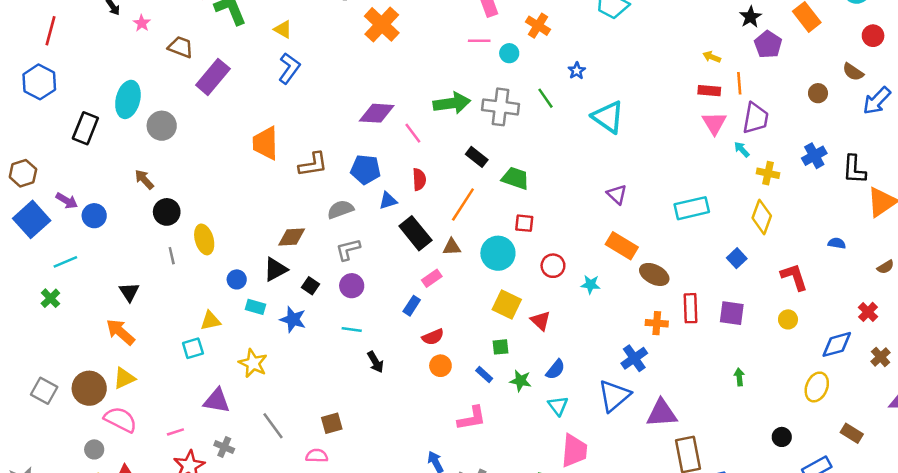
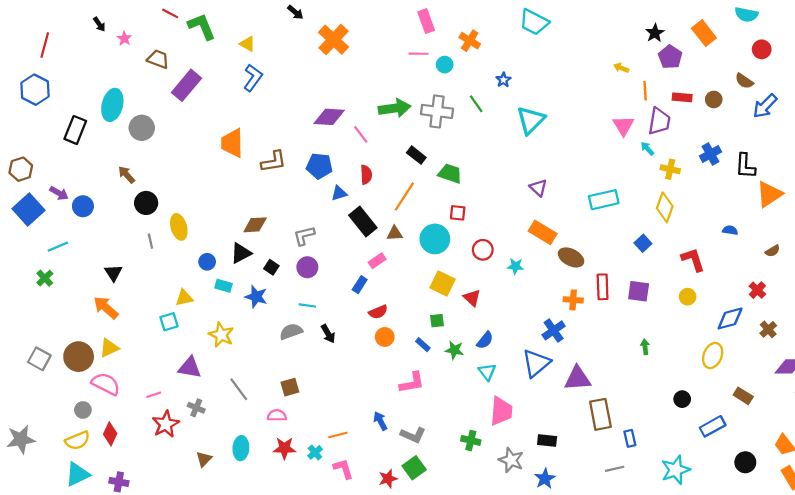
red rectangle: (709, 91) -> (682, 97), moved
cyan triangle: (608, 117) -> (531, 120), turned 40
gray semicircle: (340, 209) -> (291, 332), moved

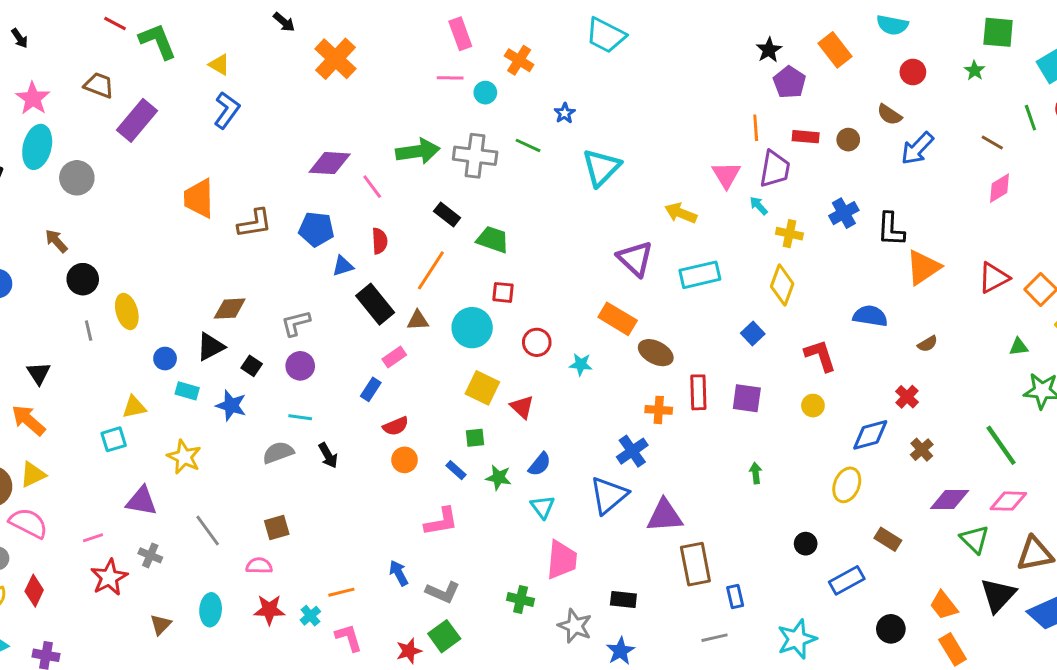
pink star: (124, 38) -> (33, 98), moved, size x1.6
yellow arrow: (621, 68) -> (681, 213), moved, size x1.5
green line: (476, 104) -> (528, 145), turned -30
purple triangle: (538, 188) -> (635, 259), moved, size x1.5
blue semicircle: (730, 230) -> (870, 316), size x1.6

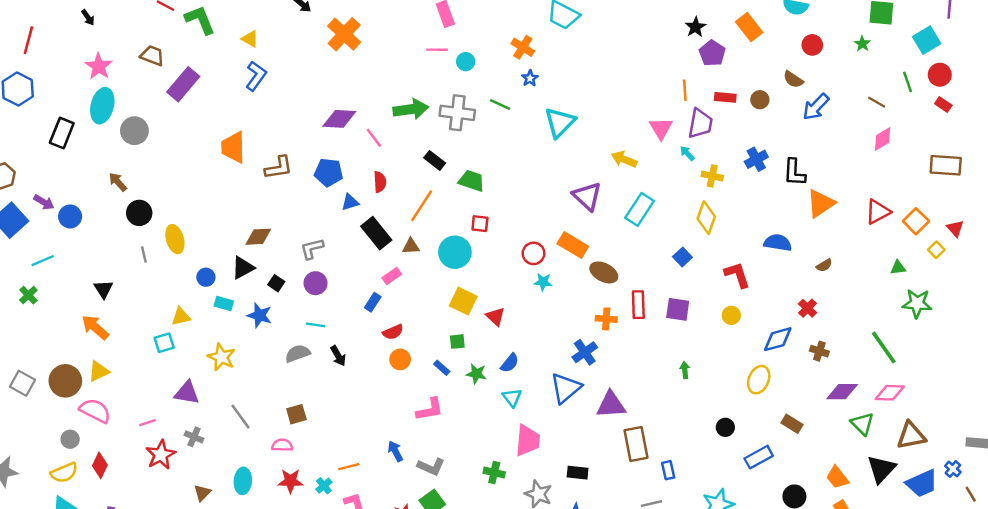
orange cross: (519, 60) -> (523, 47), moved
cyan rectangle: (700, 275) -> (640, 209), turned -44
red circle: (537, 342) -> (534, 253), moved
brown cross: (922, 450) -> (819, 351), turned -30

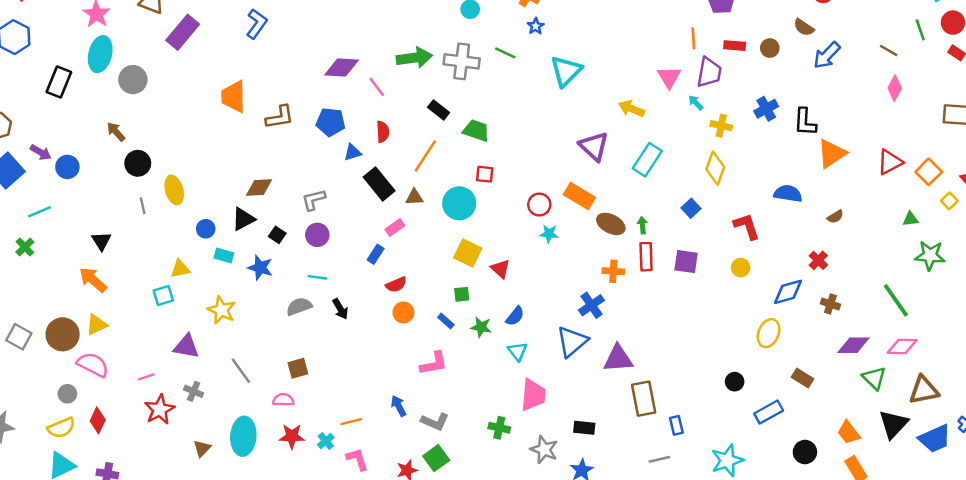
pink diamond: (883, 139) -> (895, 88), turned -30
green arrow: (685, 370) -> (642, 225), moved
cyan ellipse: (243, 481) -> (243, 436), size x1.4

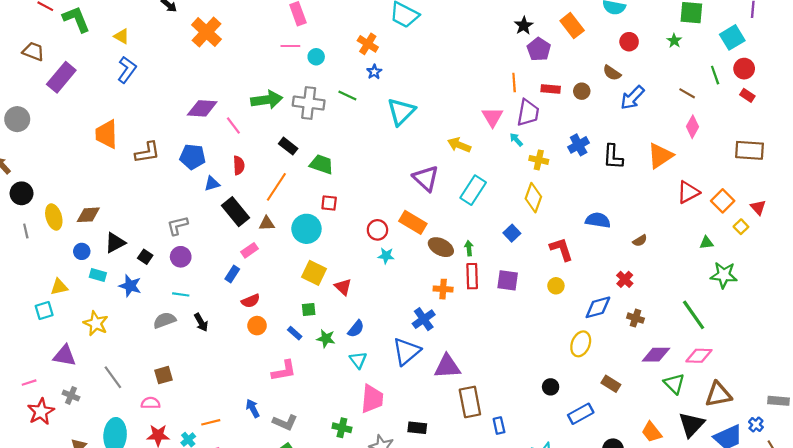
orange triangle: (832, 154) -> (660, 156), moved
brown diamond: (259, 188) -> (88, 215), moved

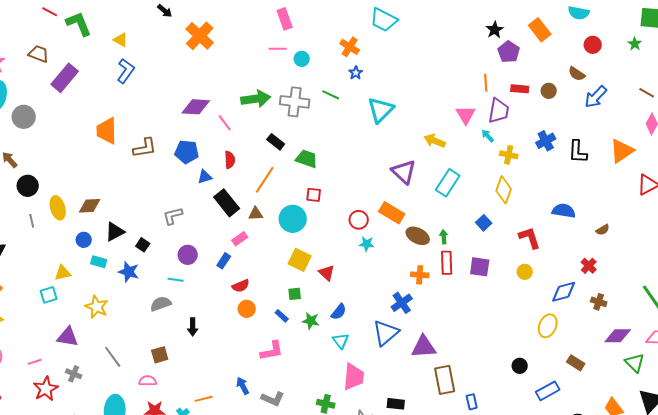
purple circle: (181, 257) -> (188, 255), moved
black arrow: (201, 322) -> (193, 327), moved, turned 30

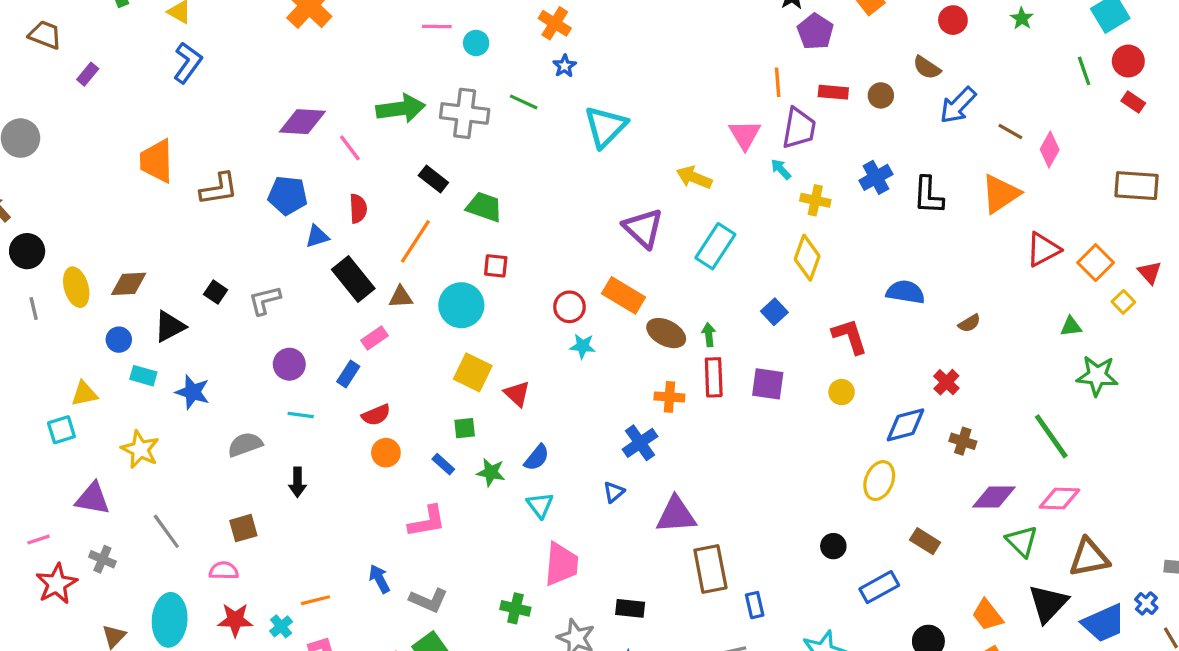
purple rectangle: (65, 78) -> (88, 74), size x0.5
brown line: (647, 93) -> (1010, 131), moved
black square: (143, 245) -> (216, 292), moved
cyan line: (176, 280) -> (301, 415), moved
blue triangle: (386, 333) -> (614, 492), size x0.5

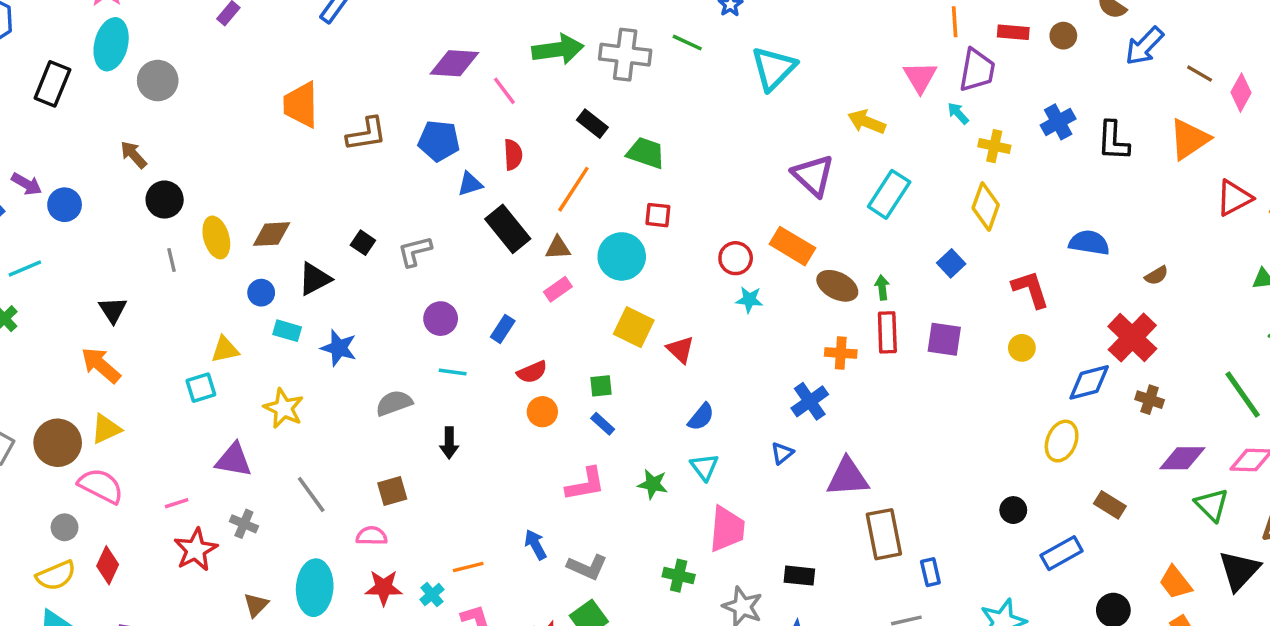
pink rectangle: (374, 338) -> (558, 289), moved
red cross: (946, 382) -> (1132, 338), size x1.8
green square: (465, 428) -> (601, 386), moved
green star: (491, 472) -> (653, 484), moved

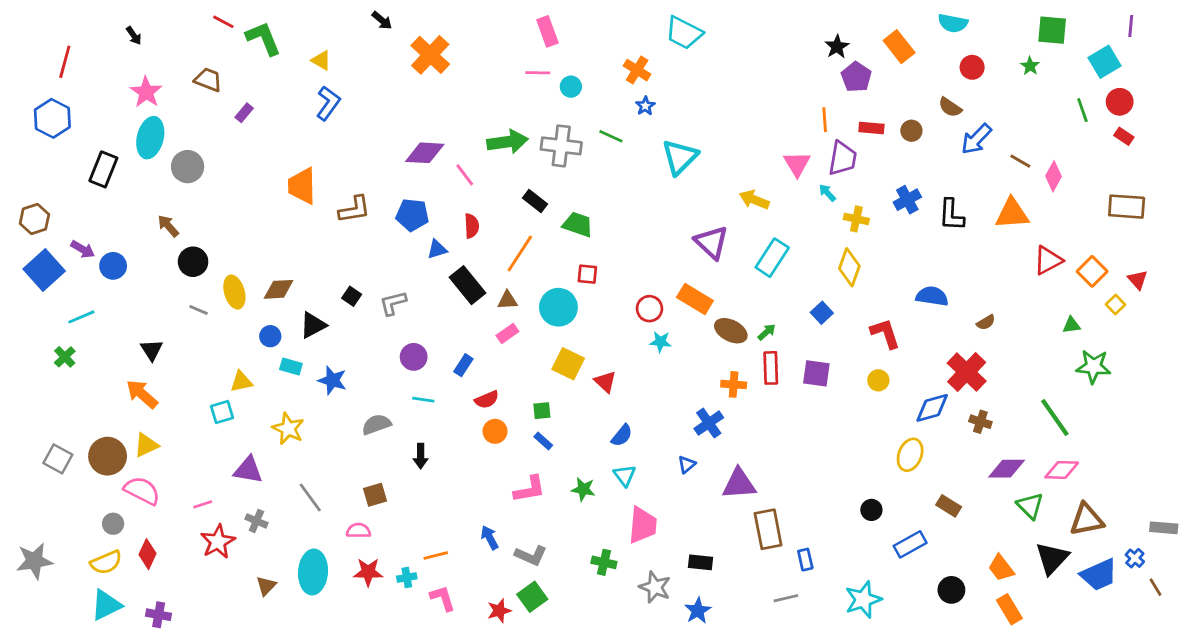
orange triangle: (1189, 139) -> (1012, 213), turned 30
gray line: (171, 260) -> (199, 310), turned -54
green arrow: (882, 288) -> (767, 332), turned 54
cyan cross: (432, 595) -> (407, 578), turned 30

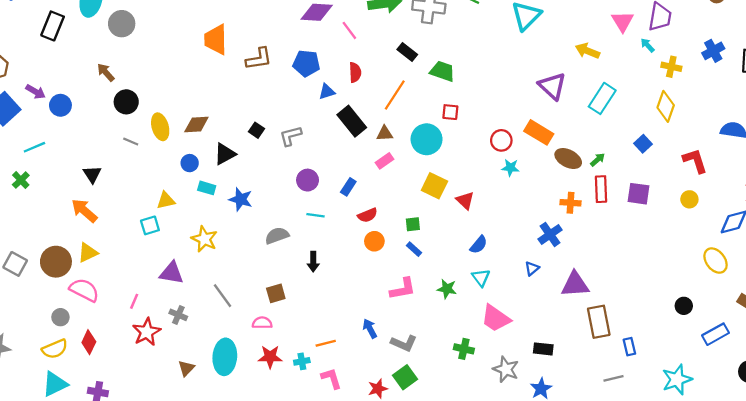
yellow ellipse: (910, 455) -> (716, 261), turned -60
pink line: (203, 504) -> (134, 301), turned -49
pink trapezoid: (643, 525) -> (496, 318), turned 120

